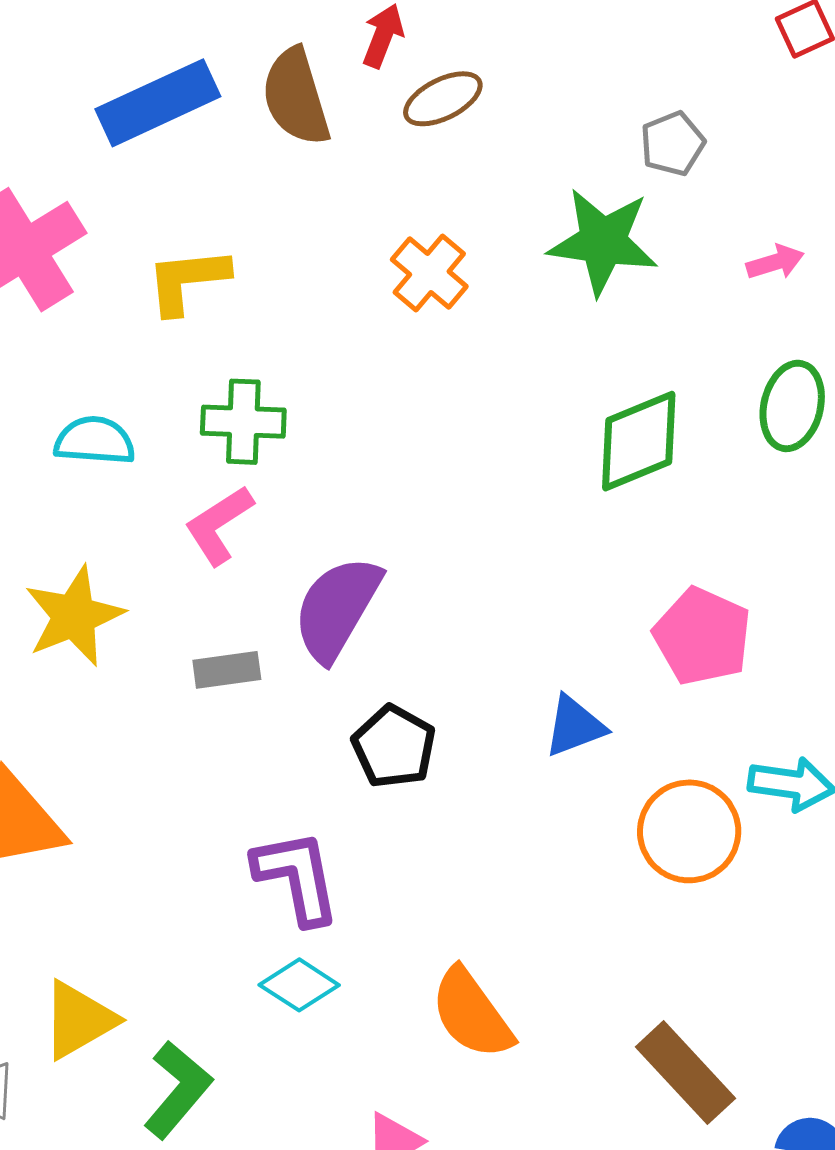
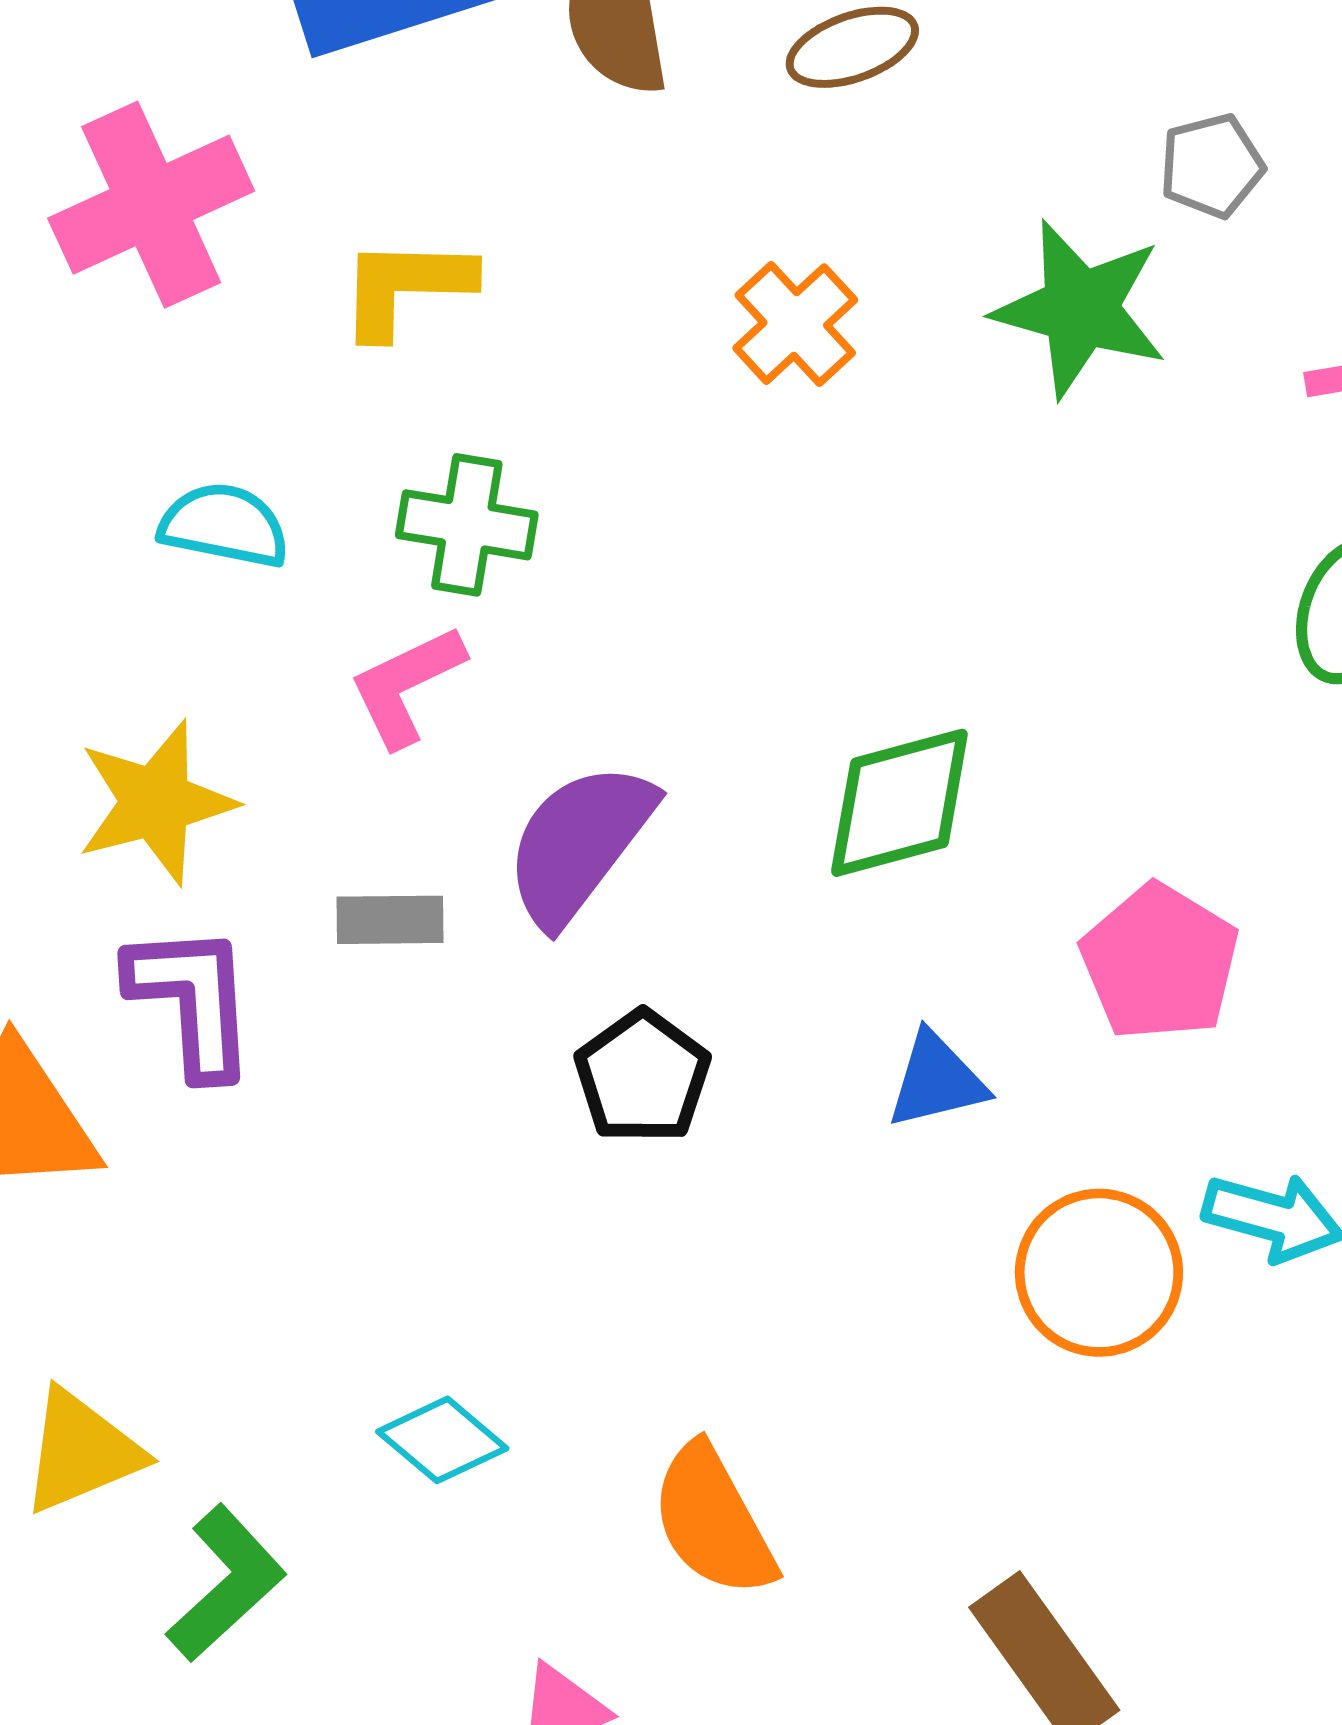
green diamond: (639, 441) -> (899, 803), moved
purple L-shape: (297, 877) -> (192, 1000), moved

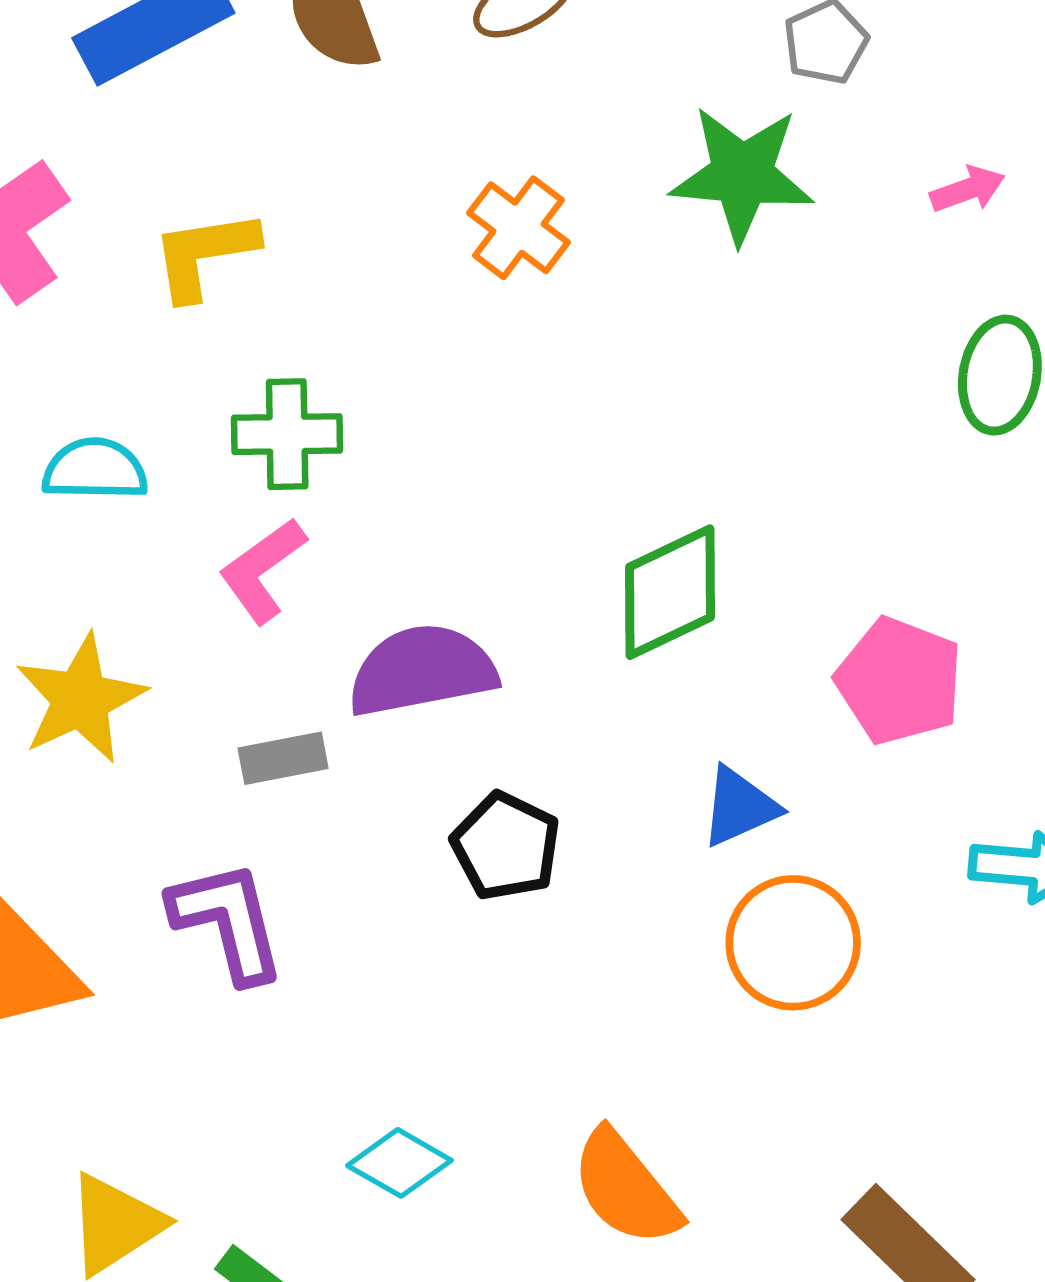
purple semicircle: (579, 843) -> (422, 670), turned 52
purple L-shape: (192, 1000) -> (228, 921), moved
orange circle: (1099, 1273) -> (793, 943), moved

